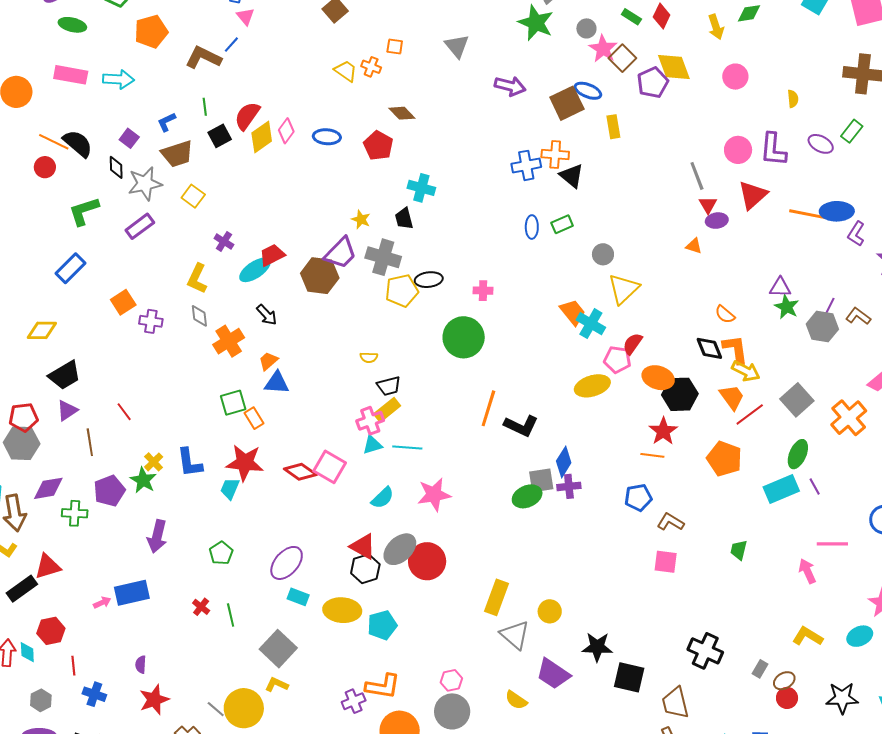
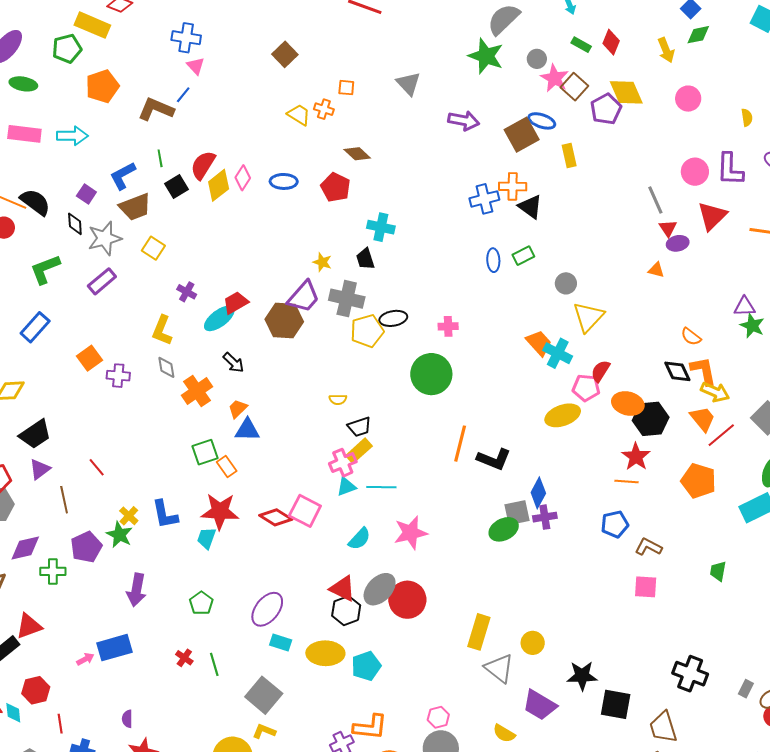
blue L-shape: (167, 122) -> (123, 176), size x1.4

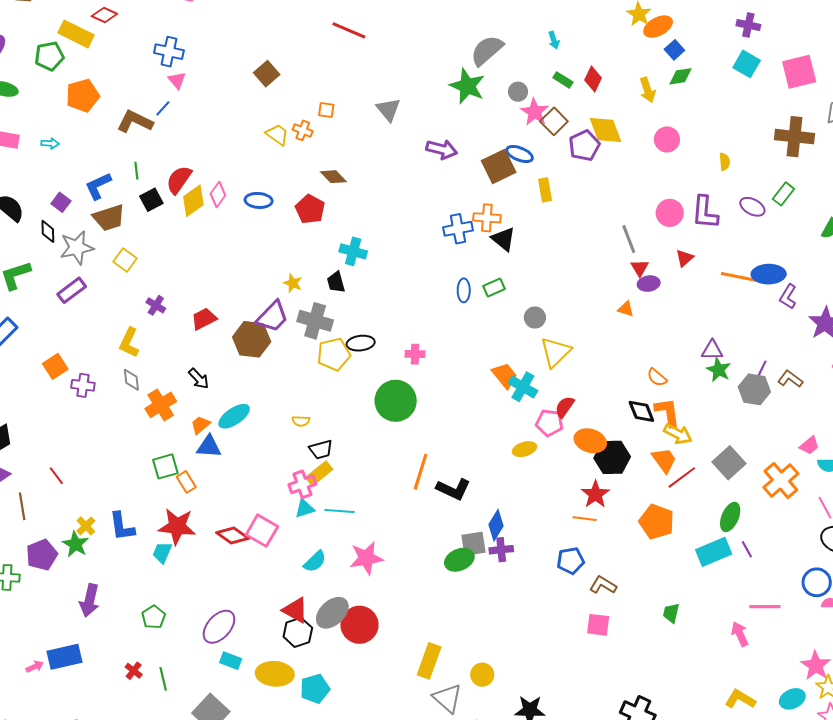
cyan arrow: (72, 136) -> (50, 143), size x0.6
red triangle: (712, 216) -> (685, 258), size x0.6
cyan ellipse: (219, 318) -> (234, 416), moved
yellow ellipse: (563, 415) -> (524, 449), size x0.7

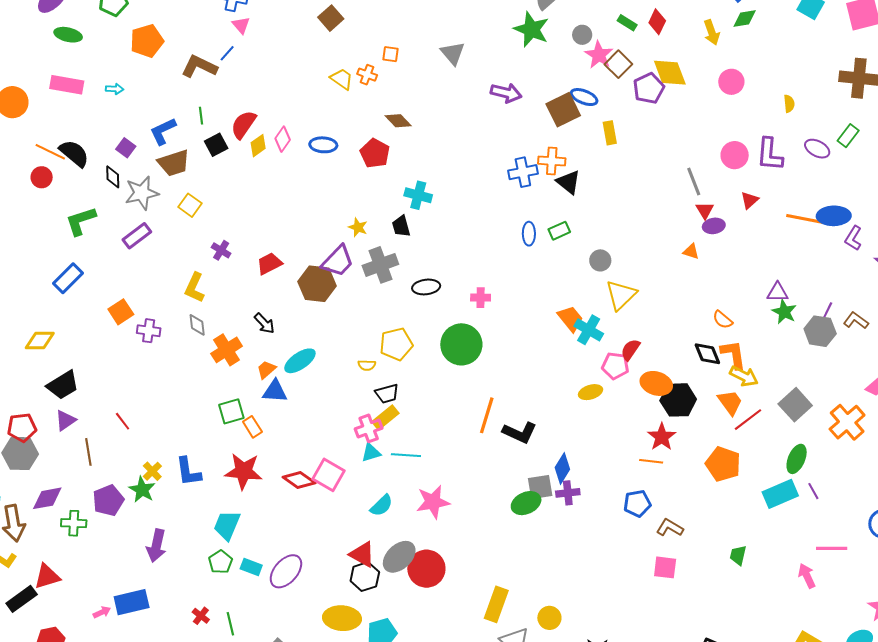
yellow diamond: (193, 201) -> (258, 146), size x0.7
gray cross: (315, 321) -> (380, 265), turned -36
yellow pentagon: (334, 354) -> (396, 344), moved
cyan trapezoid: (162, 552) -> (227, 525), moved, size x1.4
cyan rectangle: (231, 661) -> (251, 567), moved

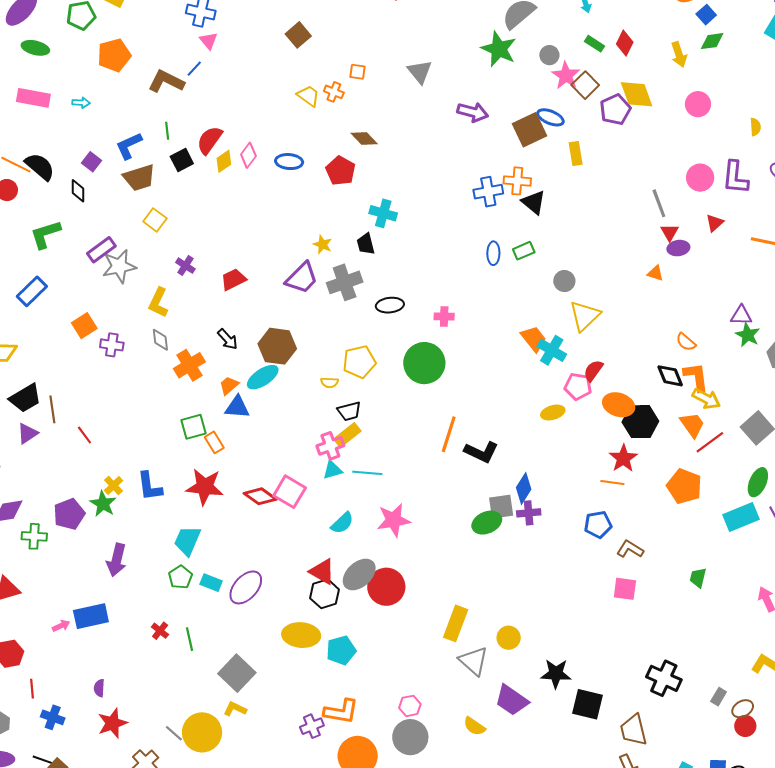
gray star: (142, 193) -> (119, 266), moved
brown hexagon: (317, 284) -> (277, 346), moved
brown line: (88, 452) -> (52, 409), moved

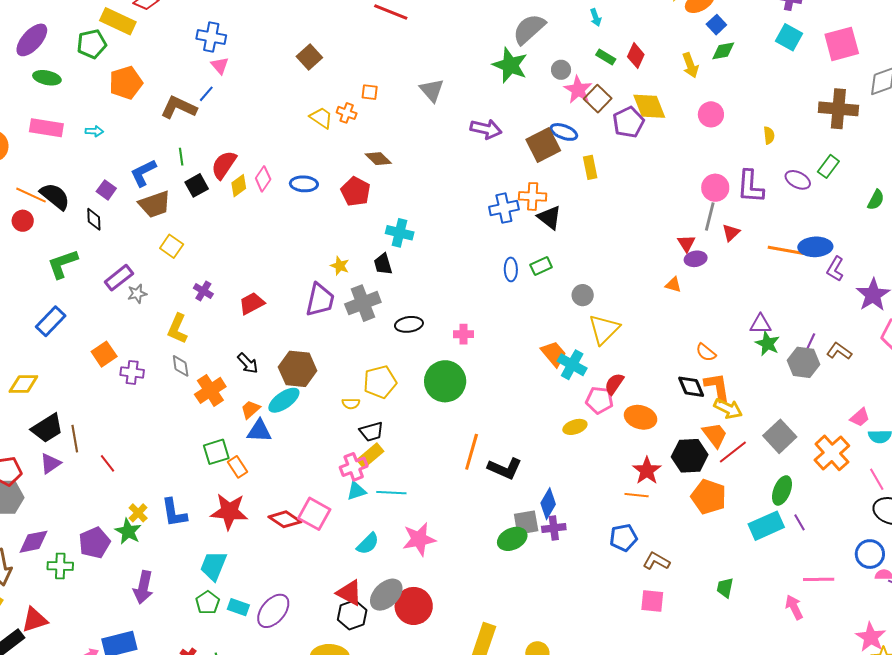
gray line: (659, 203) -> (710, 216), moved, turned 36
gray star: (119, 266) -> (137, 294), size x0.6
purple trapezoid: (302, 278) -> (320, 300), turned -30
black hexagon: (640, 422) -> (690, 456), moved

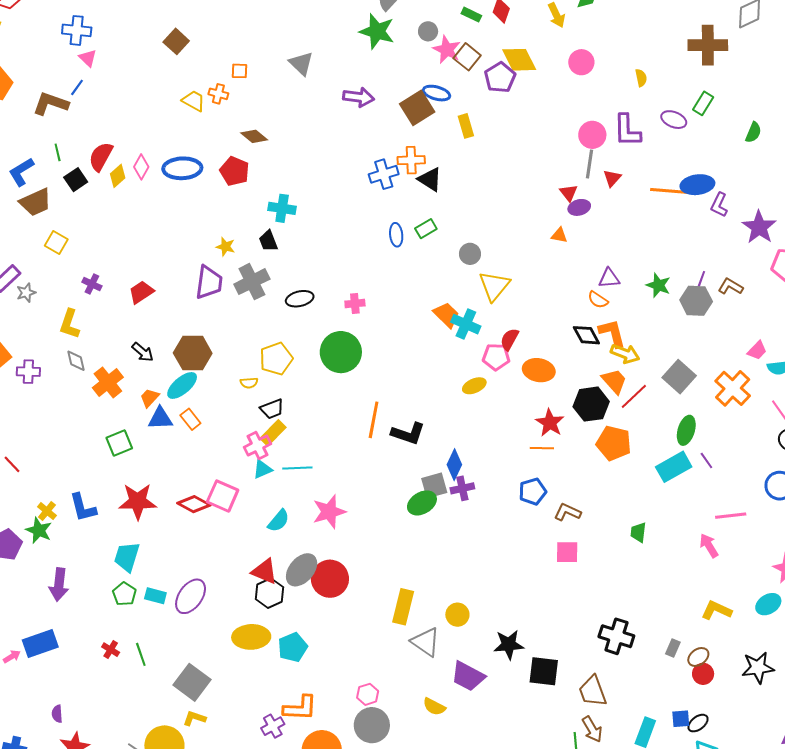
blue ellipse: (304, 184) -> (182, 168), size x1.4
purple triangle: (760, 324) -> (609, 278), moved
orange rectangle: (238, 467) -> (190, 419), moved

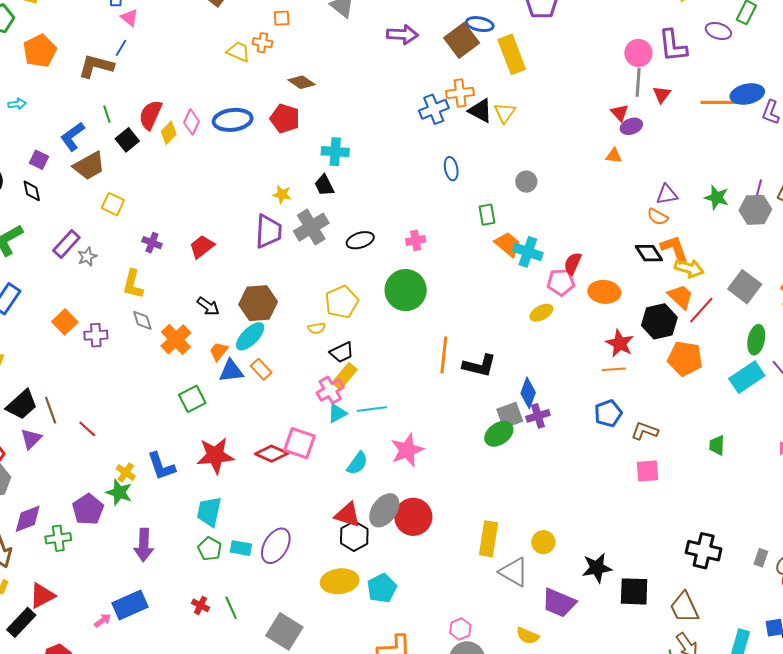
yellow rectangle: (466, 126) -> (512, 54), size x1.6
green rectangle: (426, 229) -> (487, 215), moved, turned -65
yellow triangle: (494, 286) -> (505, 113), moved, size x0.7

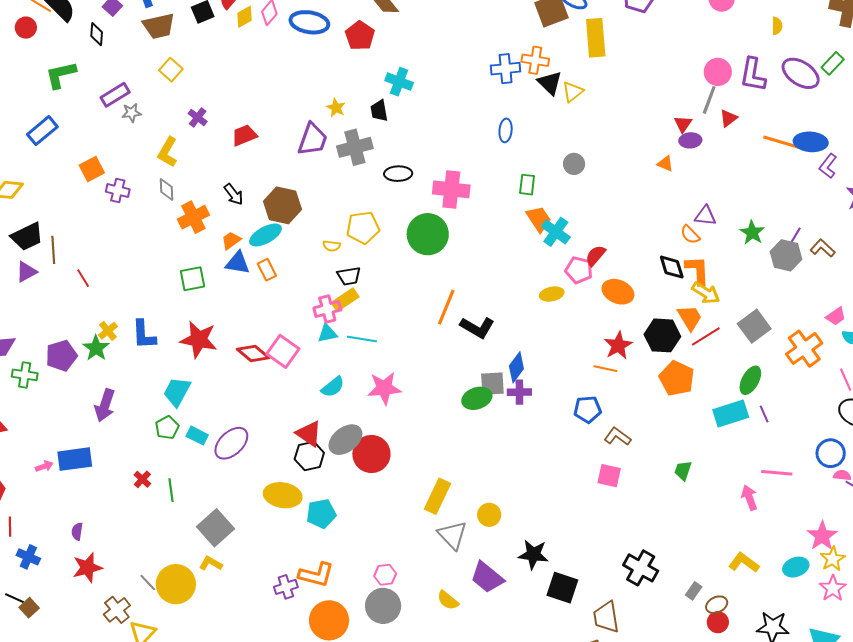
purple ellipse: (718, 31) -> (801, 73), size x1.5
pink cross: (416, 240) -> (451, 189), size x1.8

